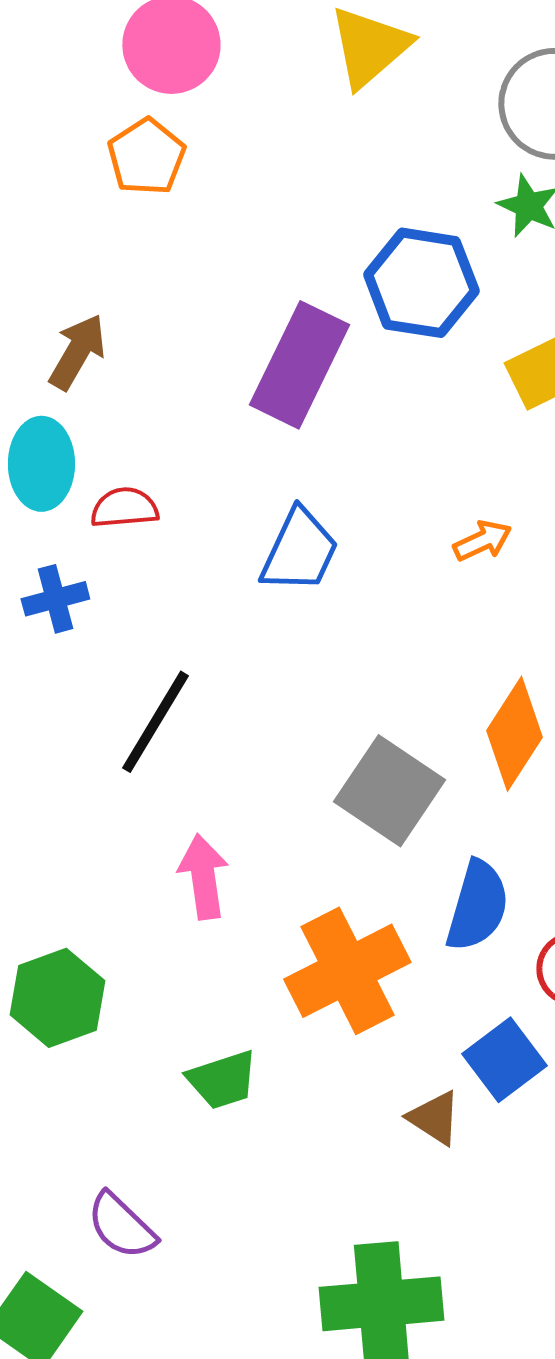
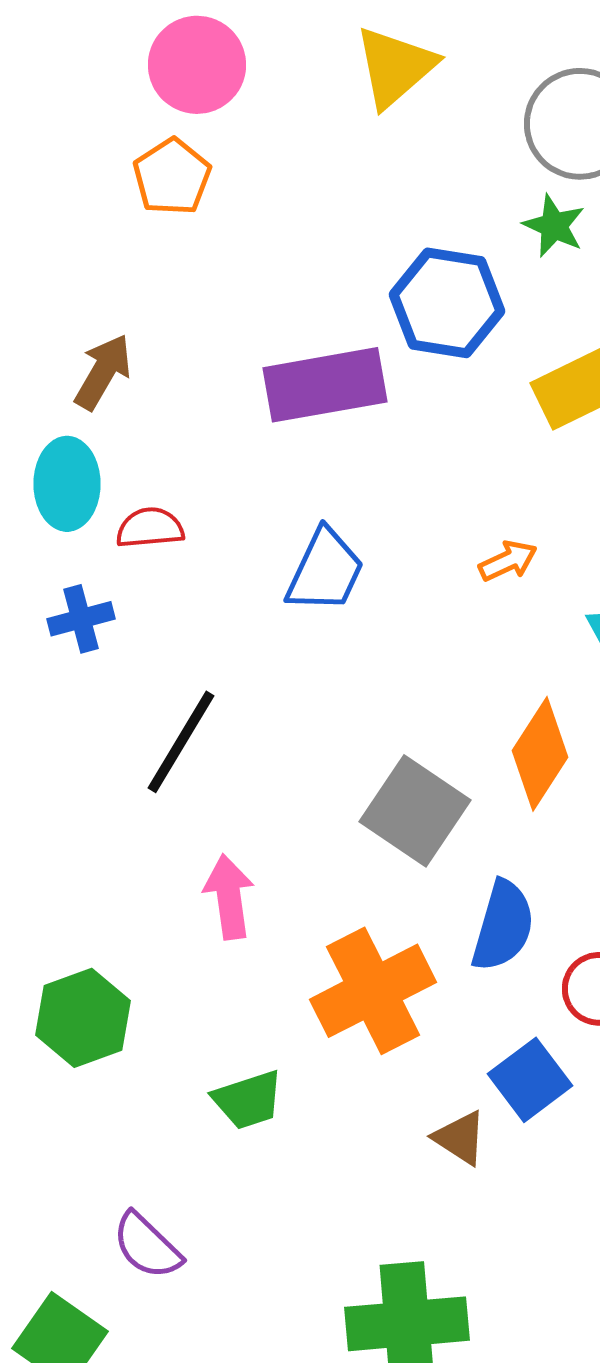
purple rectangle: (299, 365) -> (325, 385), turned 54

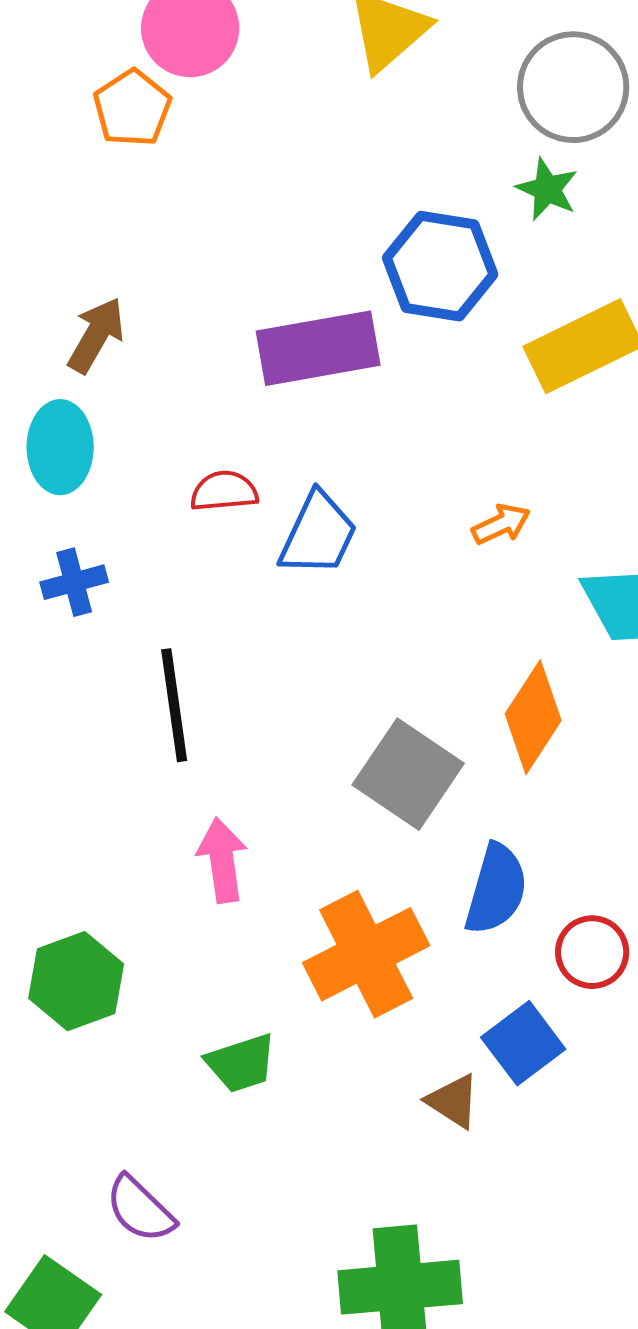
orange pentagon: (172, 177) -> (132, 108), moved
red semicircle: (150, 528) -> (224, 491), moved
black line: (181, 742) -> (174, 705), turned -39

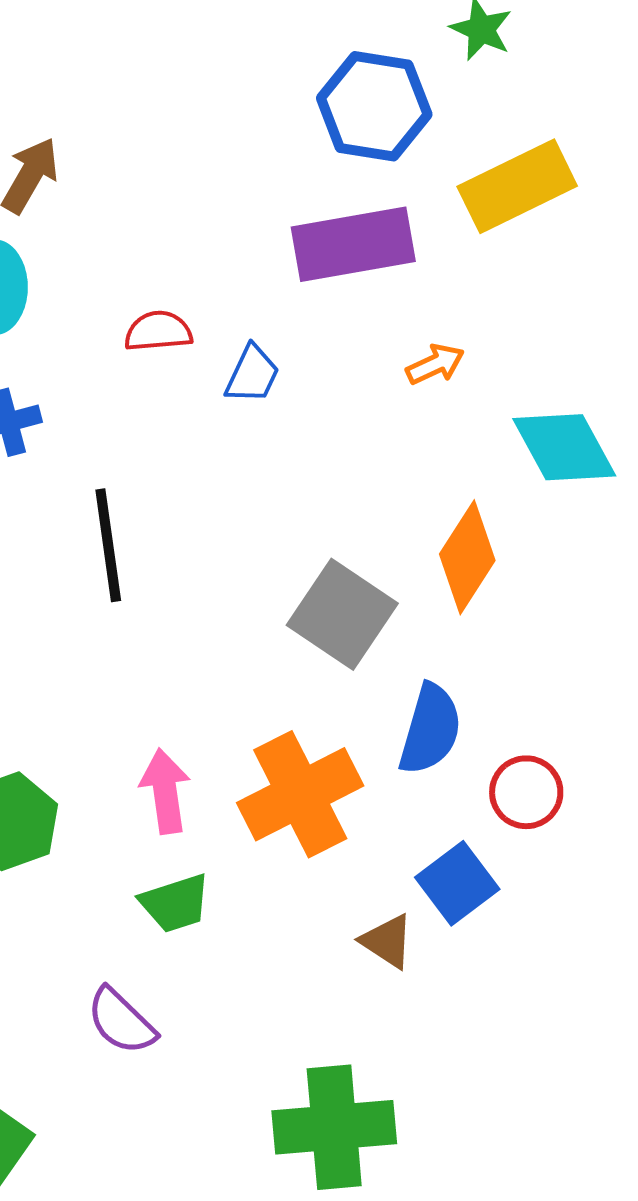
purple rectangle: (318, 348) -> (353, 244), moved
blue trapezoid: (318, 534) -> (252, 374), size x0.7
pink arrow: (222, 860) -> (165, 791), moved
purple semicircle: (140, 1209) -> (121, 1021), moved

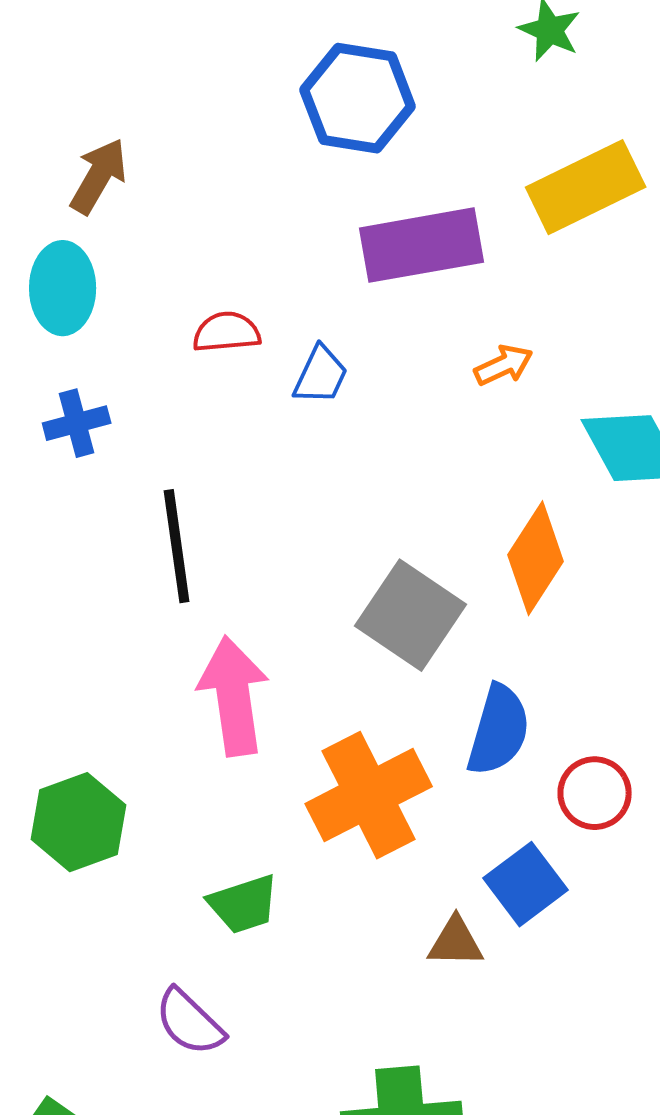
blue hexagon: (374, 106) -> (358, 98), moved
pink arrow: (165, 791) -> (234, 696), moved, size x1.4
brown triangle: (387, 941) -> (456, 942), turned -32

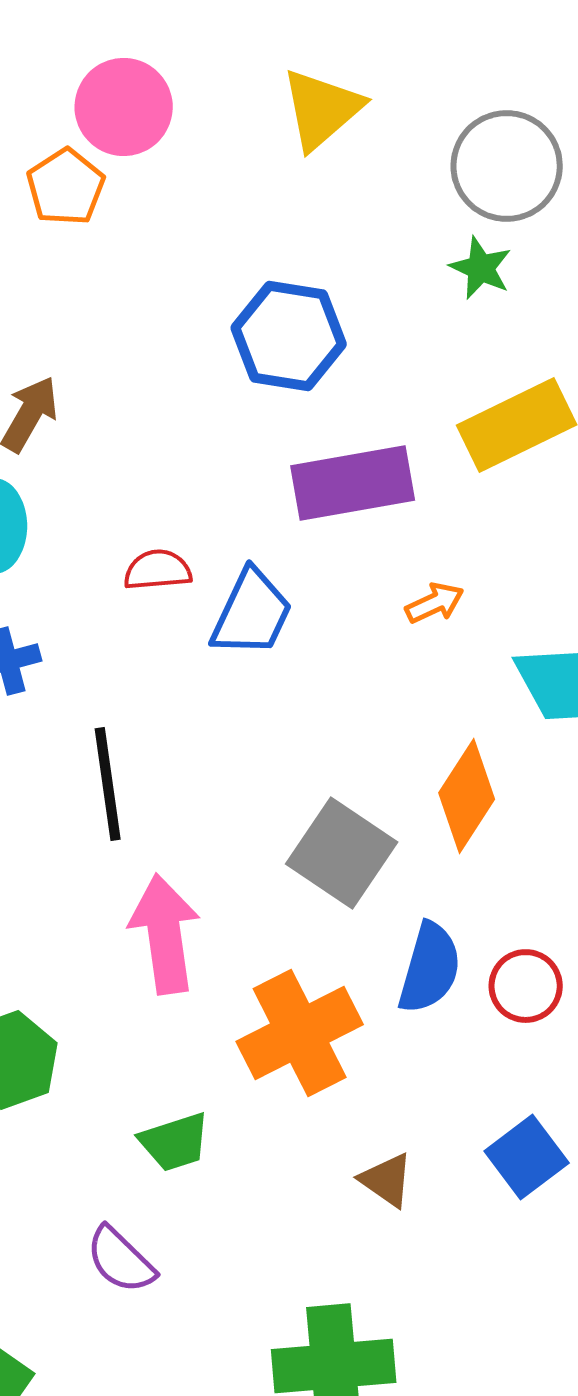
blue trapezoid: (321, 375) -> (252, 613), size x1.5
red circle: (595, 793) -> (526, 986), moved
blue square: (526, 884) -> (527, 1157), moved
brown triangle: (456, 942) -> (387, 1180), turned 34

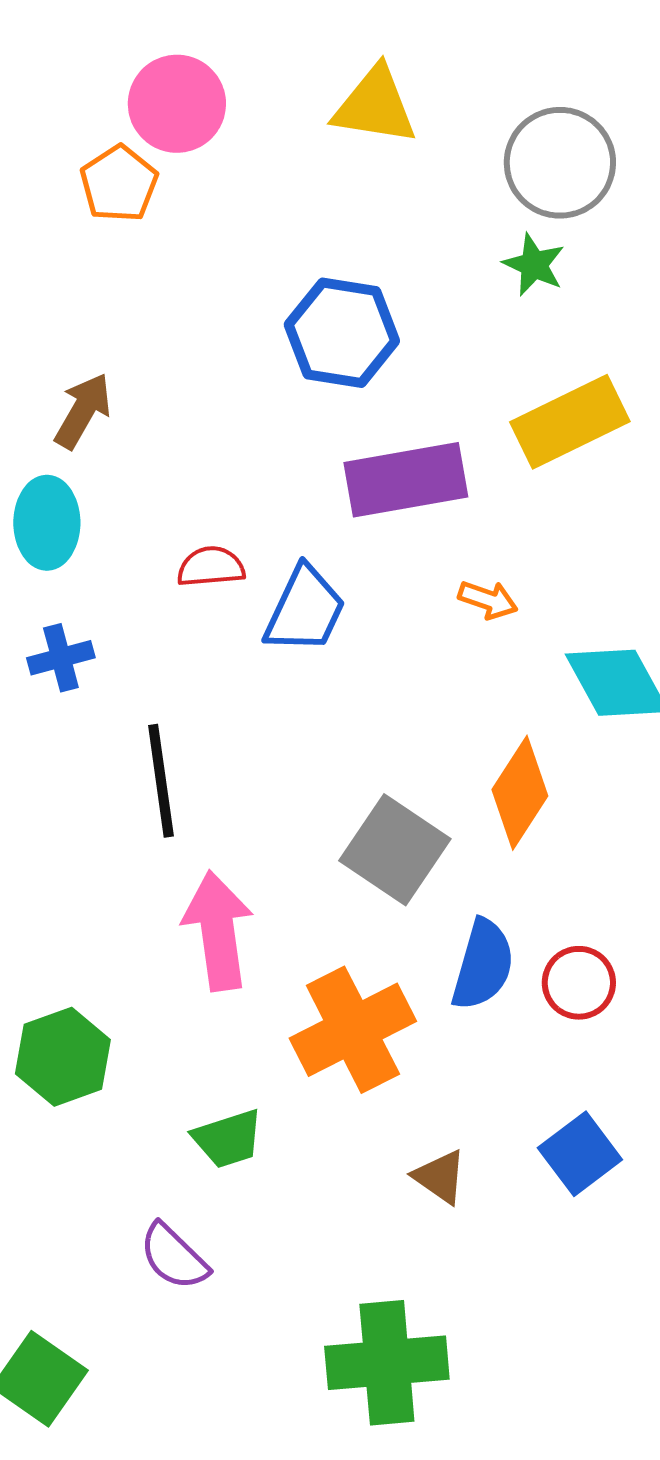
yellow triangle: (322, 109) -> (375, 106), turned 50
orange arrow: (435, 603) -> (488, 600), turned 44

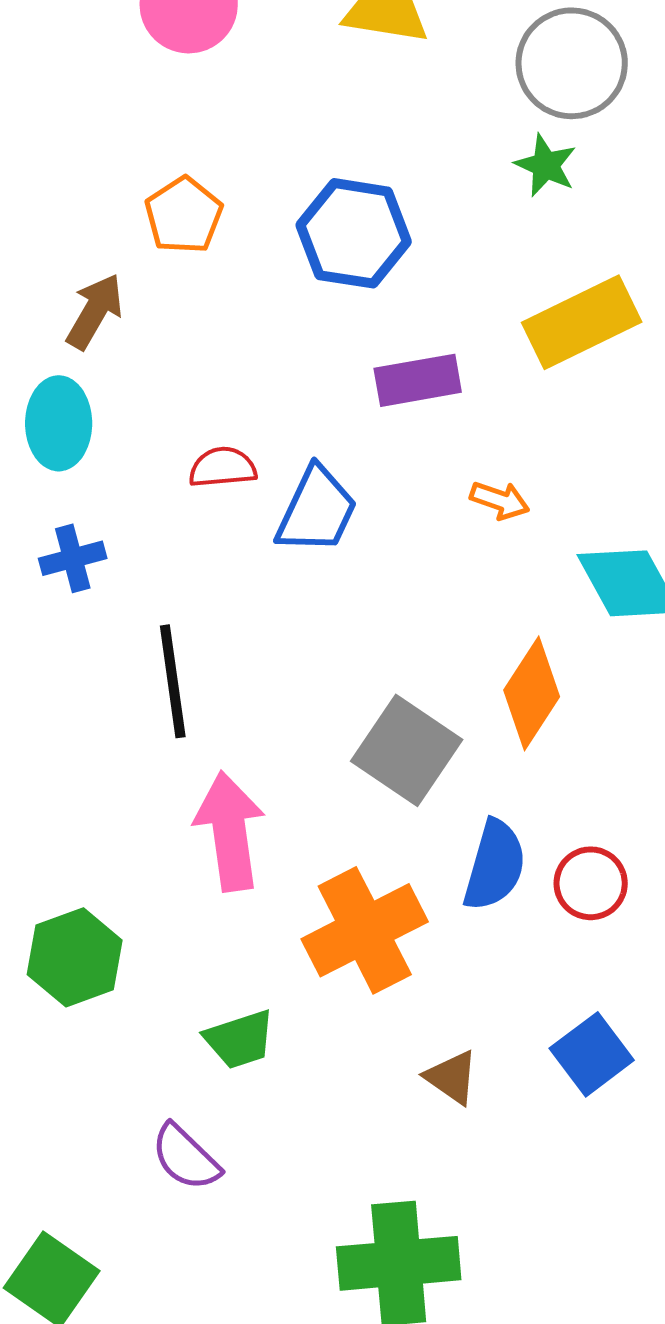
orange pentagon: (119, 184) -> (184, 215), moved
purple rectangle: (406, 480) -> (418, 380), size x0.7

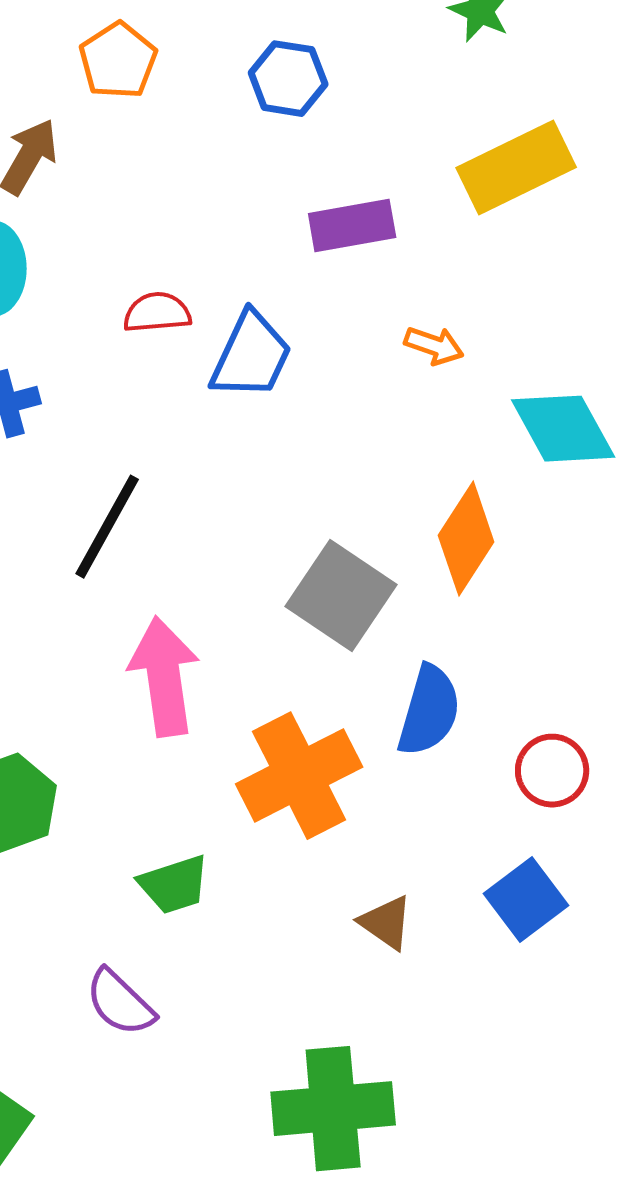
blue hexagon: (354, 233) -> (288, 79), size x0.7
black line: (173, 681) -> (107, 527), turned 37
red circle: (591, 883) -> (552, 771), moved

